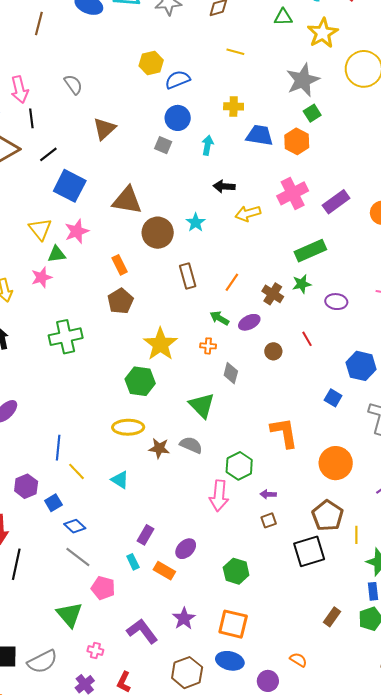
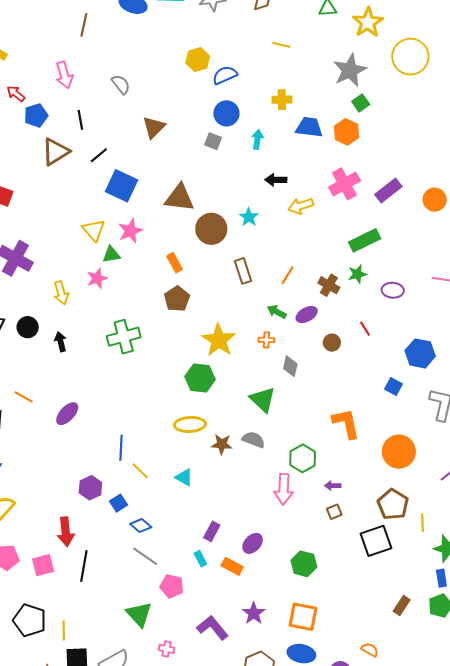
pink arrow: (20, 90) -> (64, 75), moved

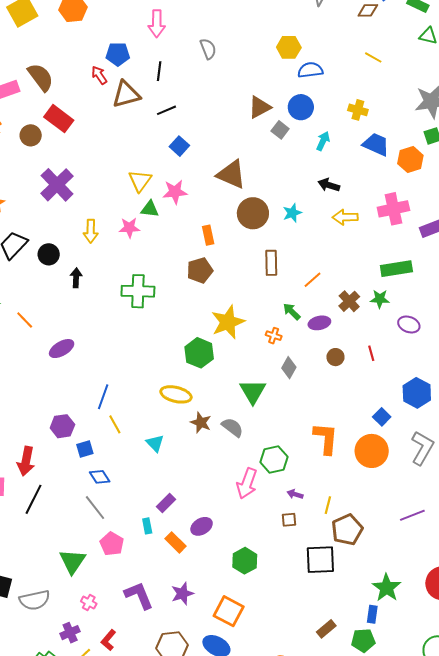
red arrow: (16, 94) -> (99, 75), moved
brown triangle: (154, 127) -> (260, 107), moved
blue square: (121, 186) -> (179, 146), size x0.6
orange circle: (399, 452) -> (372, 451), moved
yellow line: (423, 523) -> (328, 505), moved

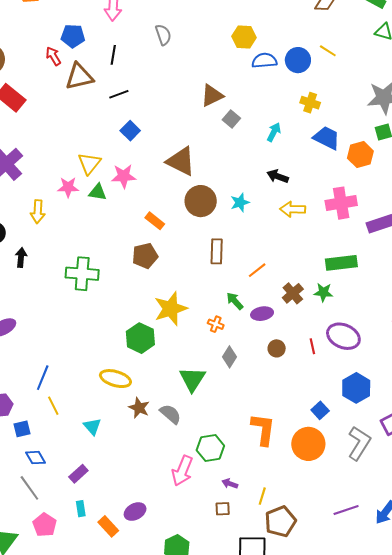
blue circle: (301, 107) -> (298, 60), moved
pink star: (129, 228) -> (68, 187), moved
orange rectangle: (208, 235) -> (155, 221), turned -42
purple ellipse: (409, 324) -> (343, 336), moved, size x1.5
purple rectangle: (166, 503) -> (78, 474), moved

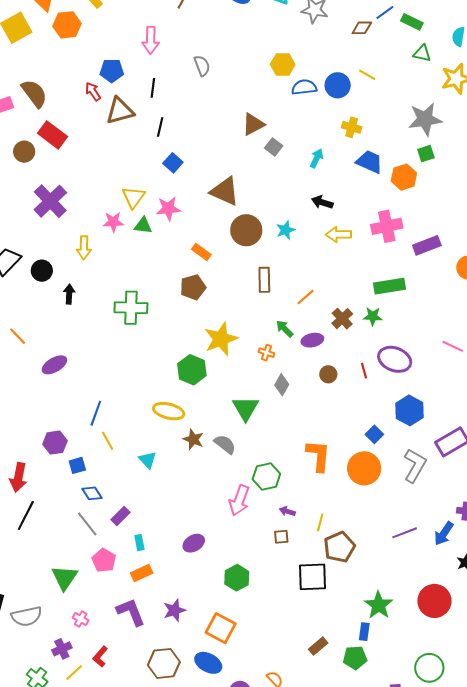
black line: (119, 94) -> (160, 127), turned -54
purple rectangle: (78, 474) -> (120, 516), moved
orange rectangle: (108, 526) -> (142, 573), moved, turned -70

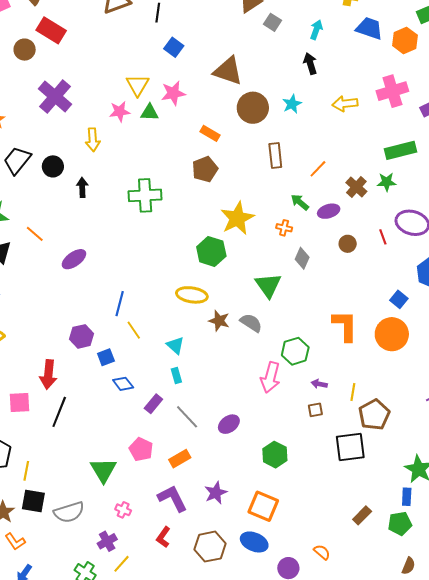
black arrow: (322, 202) -> (310, 63), moved, turned 60
gray line: (87, 524) -> (187, 417), moved
cyan rectangle: (139, 543) -> (176, 375), moved
red L-shape: (100, 657) -> (163, 537), moved

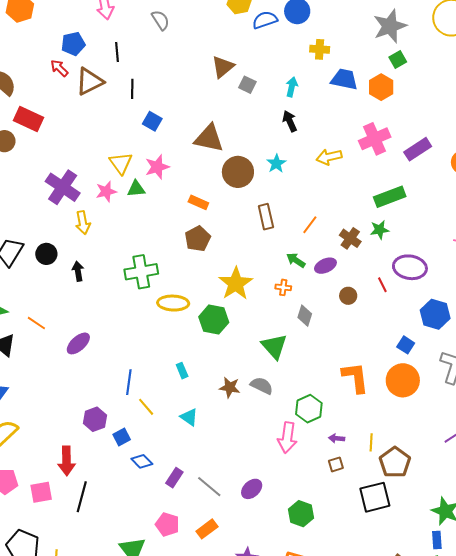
purple cross: (55, 96) -> (63, 187), moved
yellow ellipse: (192, 295) -> (173, 303), moved
cyan rectangle: (176, 375) -> (182, 371), moved

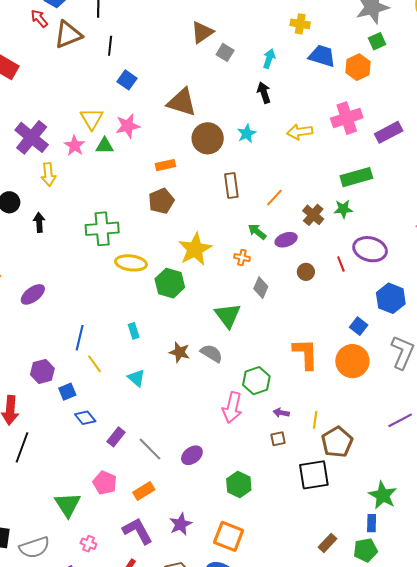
pink star: (106, 191) -> (75, 146), turned -30
orange rectangle: (198, 202) -> (165, 165), turned -42

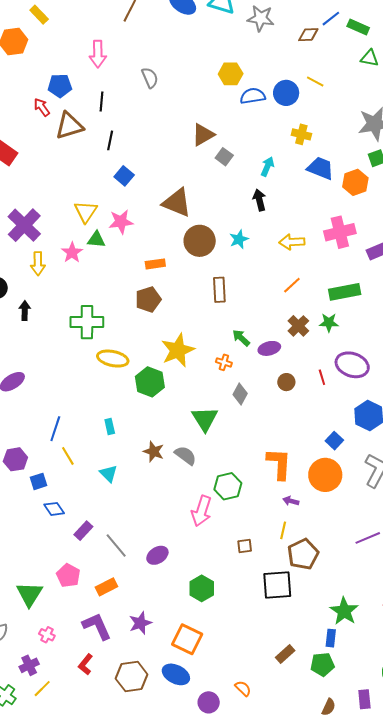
pink star: (75, 146) -> (72, 252), moved
orange line: (274, 198) -> (292, 285), moved
purple arrow: (281, 413) -> (291, 501), moved

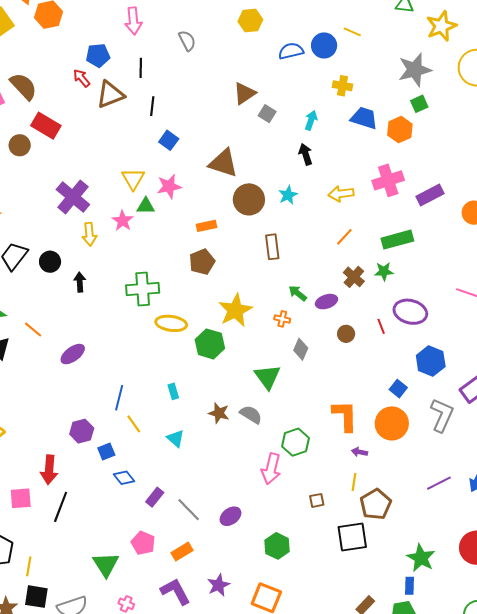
yellow hexagon: (231, 74) -> (250, 20), moved

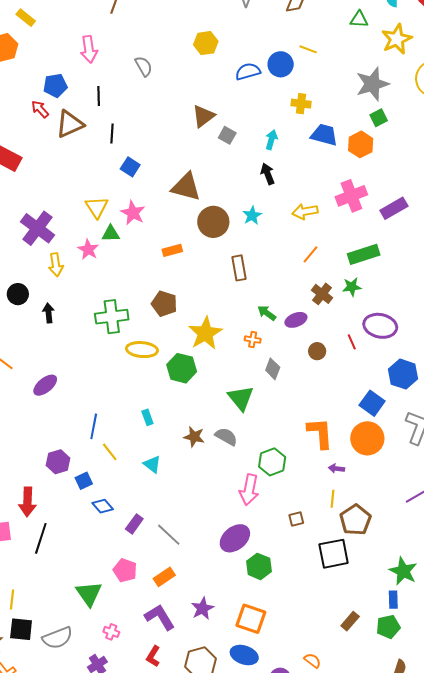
pink star: (169, 186) -> (133, 213), turned -30
brown pentagon: (202, 262) -> (164, 304), moved, turned -30
blue square: (398, 389) -> (372, 403), size x1.4
purple ellipse: (230, 516) -> (235, 538), moved, size x1.4

